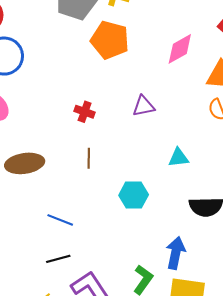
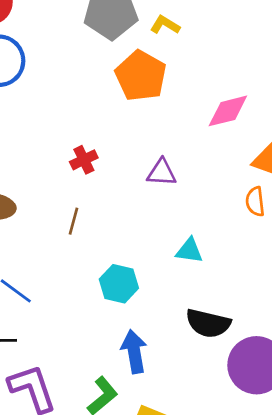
red cross: (85, 112) -> (84, 160), turned 30
blue arrow: (176, 253) -> (134, 352), moved, turned -36

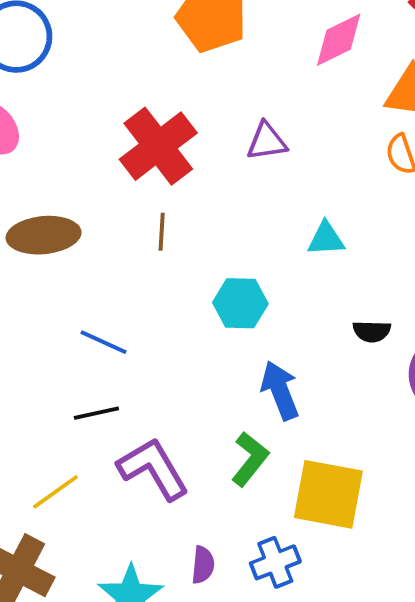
red cross: (84, 160) -> (158, 146), size x2.0
black semicircle: (208, 323) -> (372, 331), size x0.6

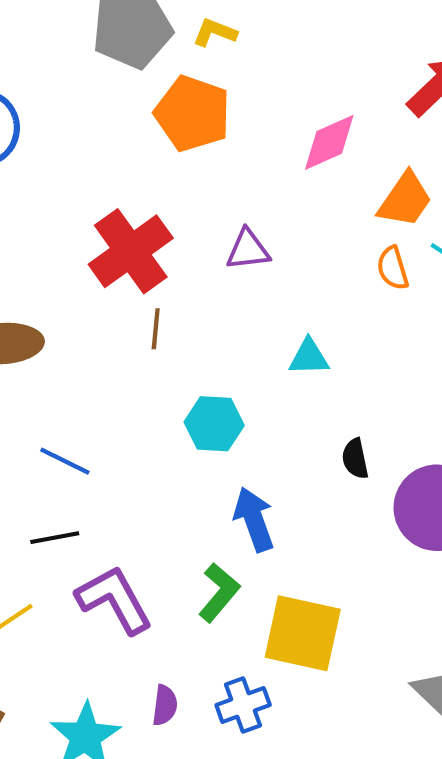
brown line: (162, 232) -> (156, 329), moved
black semicircle: (372, 331) -> (355, 459), turned 75

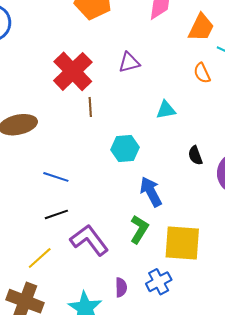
orange semicircle: (393, 268) -> (202, 73), moved

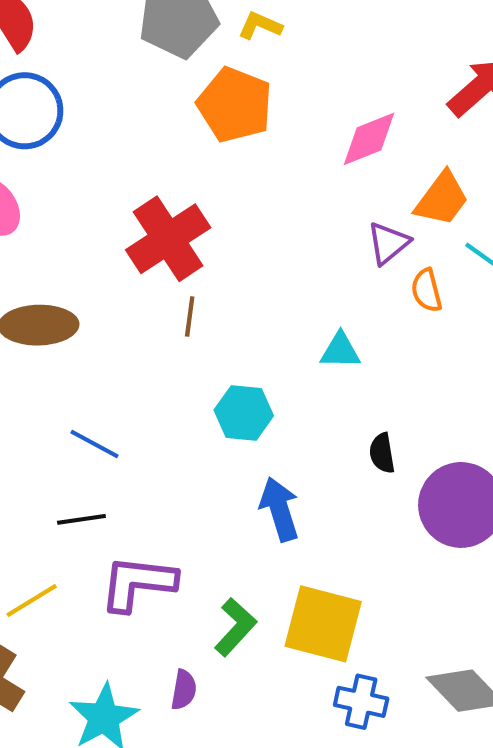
purple triangle: (129, 63) -> (388, 243), moved, turned -35
green L-shape: (139, 229) -> (235, 627), moved
purple L-shape: (89, 240) -> (138, 583), turned -57
blue cross: (159, 282) -> (361, 702), moved, turned 30

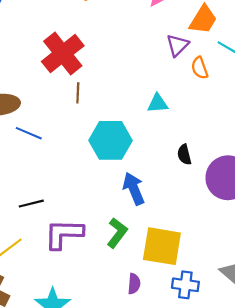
cyan hexagon: (244, 413) -> (111, 140), size x1.4
blue line: (95, 444) -> (29, 133), moved
green L-shape: (235, 627) -> (117, 233), moved
purple semicircle: (184, 690) -> (134, 284), moved

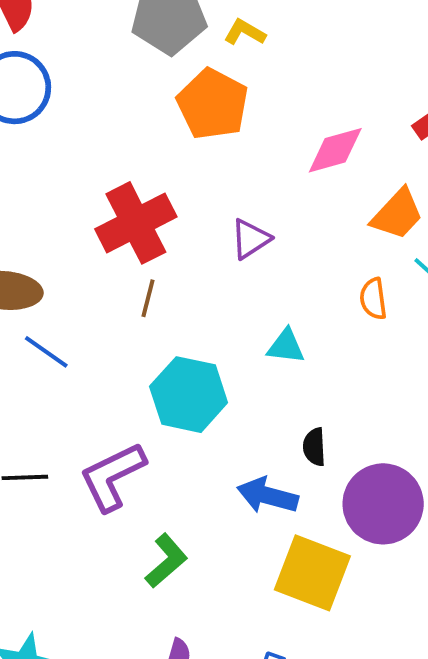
purple triangle: (177, 45) -> (250, 239), moved
blue arrow: (134, 189) -> (268, 496), moved, turned -64
purple L-shape: (64, 234) -> (112, 477), moved, turned -39
yellow square: (162, 246) -> (312, 573), moved

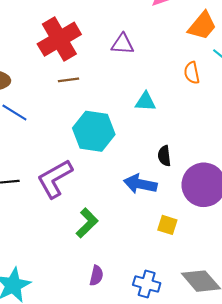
purple triangle: (250, 239) -> (123, 44), turned 40
brown line: (148, 298) -> (68, 80), turned 72
yellow square: (312, 573) -> (167, 225), size x0.5

